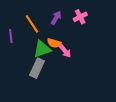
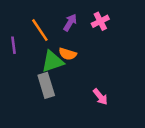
pink arrow: (65, 51) -> (100, 97), moved
gray rectangle: (37, 68) -> (46, 85), turned -42

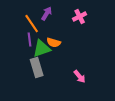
purple arrow: (70, 23) -> (47, 14), moved
purple line: (13, 45) -> (30, 40), moved

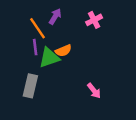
orange semicircle: (54, 43) -> (63, 51), turned -40
gray rectangle: (37, 68) -> (30, 86), moved, turned 30

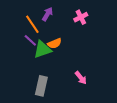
purple line: (35, 47) -> (30, 40), turned -40
gray rectangle: (30, 86) -> (41, 86), moved

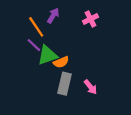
orange semicircle: (55, 43) -> (61, 62), moved
gray rectangle: (41, 86) -> (64, 84), moved

